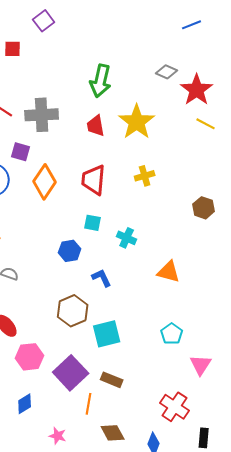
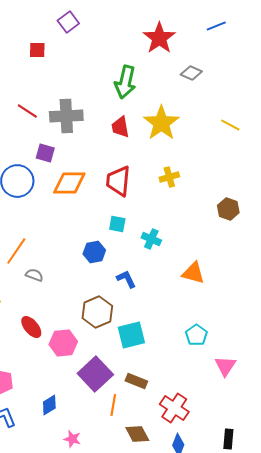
red star: (197, 90) -> (159, 38), moved
orange diamond: (45, 182) -> (69, 183), turned 56
pink hexagon: (30, 357) -> (63, 343), moved
red cross: (175, 407) -> (174, 408), moved
pink star: (58, 436) -> (72, 439), moved

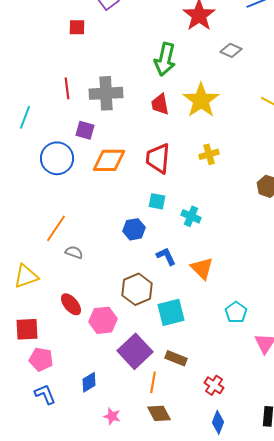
red line: (27, 111) -> (67, 88), turned 50
orange triangle: (193, 273) -> (202, 268), moved, turned 30
red cross: (174, 408) -> (214, 385), size x0.7
brown diamond: (137, 434) -> (159, 413), moved

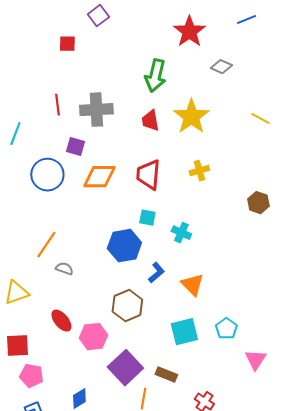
blue hexagon: (134, 229) -> (124, 246), size x1.5
blue L-shape: (166, 256) -> (156, 273), turned 75
cyan square: (171, 312) -> (184, 332), moved

